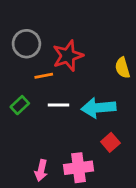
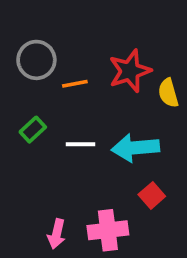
red star: (68, 56) -> (130, 71), moved
orange line: (44, 76) -> (75, 84), moved
green rectangle: (20, 105) -> (33, 130), moved

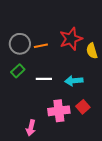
gray circle: (36, 60) -> (20, 44), moved
cyan arrow: (135, 148) -> (74, 81), size x0.7
pink cross: (108, 230) -> (59, 111), moved

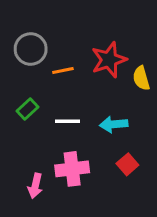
gray circle: (20, 44) -> (31, 49), moved
pink cross: (59, 111) -> (72, 169), moved
pink arrow: (31, 128) -> (35, 186), moved

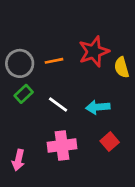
gray circle: (31, 49) -> (20, 63), moved
white line: (68, 121) -> (58, 104), turned 36
pink arrow: (35, 186) -> (18, 160), moved

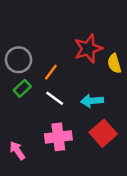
orange line: (54, 61) -> (51, 72), moved, turned -42
red square: (110, 142) -> (103, 133), size x1.5
pink arrow: (18, 160) -> (17, 151), turned 132

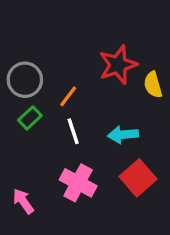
white line: (55, 98) -> (73, 131), turned 36
pink cross: (58, 137) -> (78, 183), turned 35

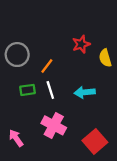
red star: (118, 65) -> (81, 44), size x0.7
green rectangle: (30, 118) -> (27, 90), moved, turned 35
red square: (138, 178) -> (95, 141), moved

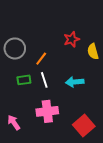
pink cross: (54, 125) -> (47, 111), turned -35

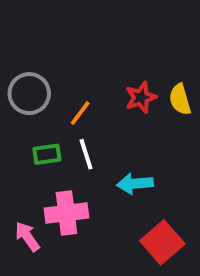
red star: (72, 39) -> (141, 97), moved
cyan arrow: (75, 82) -> (135, 184), moved
pink cross: (47, 111) -> (66, 213), moved

